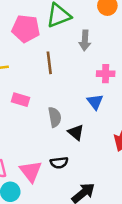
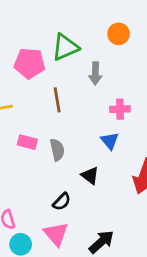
gray semicircle: (55, 117) -> (57, 150), moved
black semicircle: (59, 163) -> (62, 202), moved, turned -36
pink triangle: (31, 171) -> (56, 234), moved

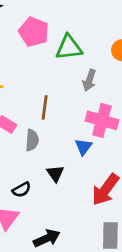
pink pentagon: (30, 63) -> (34, 32), moved
brown line: (57, 100) -> (45, 107), moved
pink cross: (120, 109) -> (102, 120), size x1.6

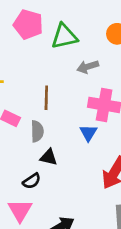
gray arrow: (89, 80) -> (88, 67), turned 60
black triangle: (55, 173) -> (49, 157), moved, turned -36

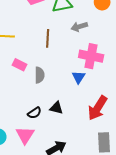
brown line: (46, 98) -> (48, 38), moved
black triangle: (49, 157) -> (56, 108), moved

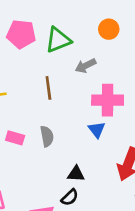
pink rectangle: (19, 65) -> (15, 138), moved
black semicircle: (34, 113) -> (70, 197), moved

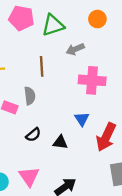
blue triangle: (97, 130) -> (82, 119), moved
gray semicircle: (47, 136) -> (30, 96), moved
black semicircle: (70, 197) -> (33, 135), moved

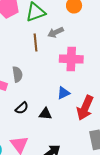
brown line: (42, 66) -> (35, 42), moved
blue triangle: (82, 119) -> (63, 93), turned 40

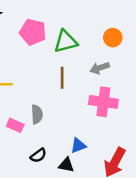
gray arrow: (56, 32) -> (100, 68), moved
blue triangle: (63, 93) -> (78, 146), moved

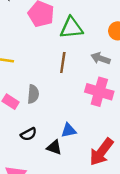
gray arrow: (100, 68) -> (101, 58), turned 30

